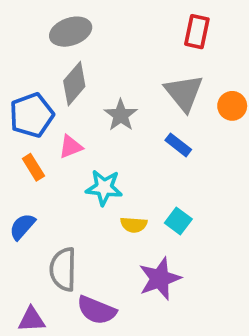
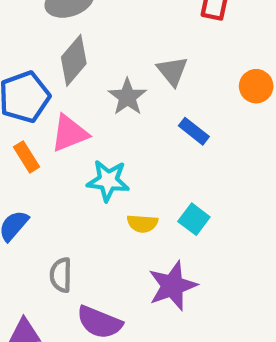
gray triangle: (184, 93) -> (172, 71), moved, size x0.7
pink triangle: (71, 147) -> (69, 133), size x1.4
gray semicircle: (63, 269) -> (61, 275), size x0.7

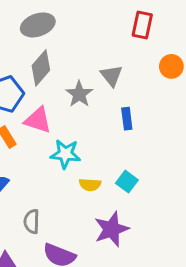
orange circle: (256, 86) -> (171, 66), moved
blue rectangle: (194, 131) -> (127, 119), turned 45
pink triangle: (69, 133) -> (38, 120), turned 40

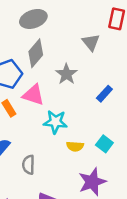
gray triangle: (111, 76) -> (91, 42), moved
blue rectangle: (127, 119) -> (104, 94), turned 49
gray semicircle: (32, 221) -> (28, 165), moved

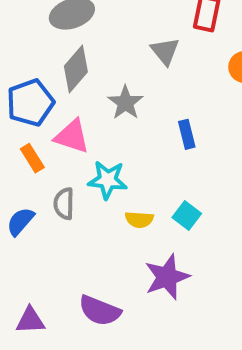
blue rectangle: (104, 94) -> (187, 134), turned -56
gray semicircle: (28, 165) -> (64, 204), moved

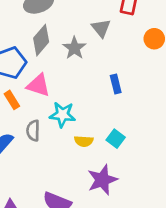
gray star: (125, 103) -> (74, 48), moved

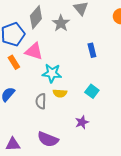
gray semicircle: (33, 131) -> (41, 101), moved
yellow semicircle: (84, 141) -> (60, 93), moved
purple star: (102, 180) -> (82, 122), size x0.6

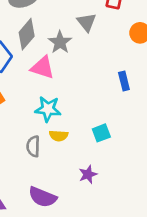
blue rectangle: (92, 50) -> (124, 81), moved
pink triangle: (34, 51) -> (43, 68), moved
cyan square: (92, 91) -> (101, 133), turned 32

